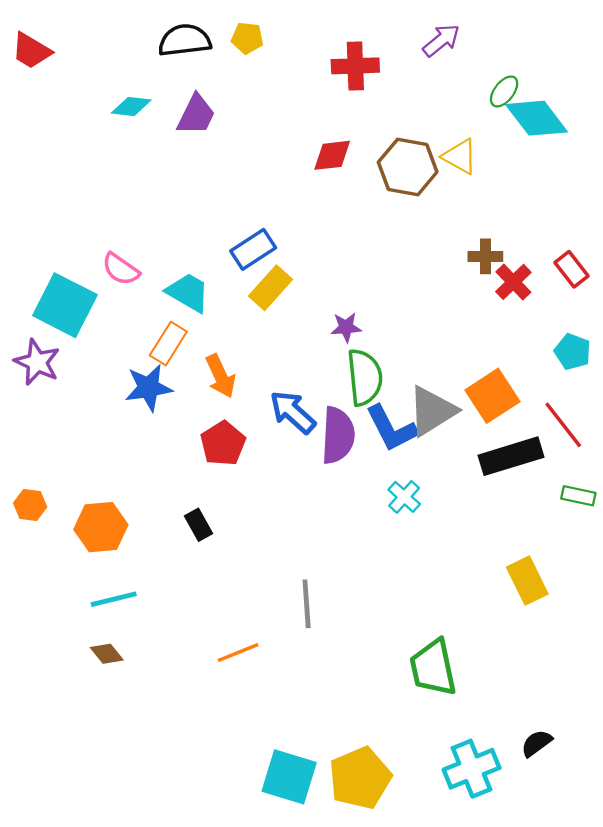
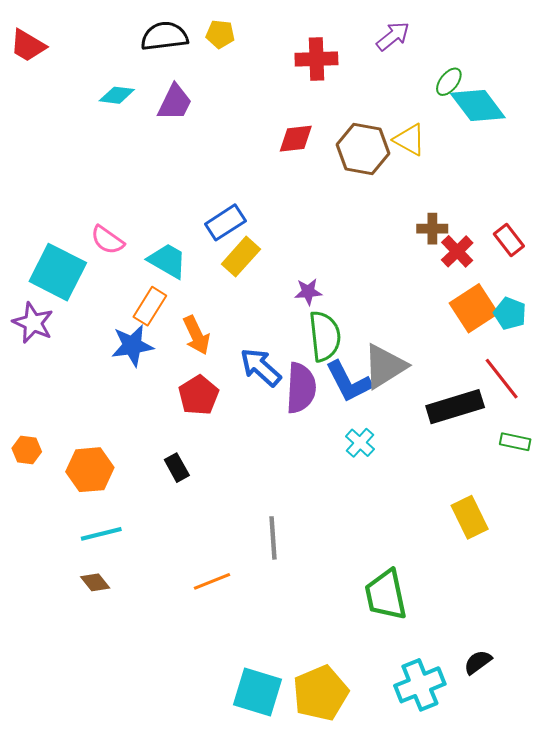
orange square: (492, 396) -> (474, 308), moved

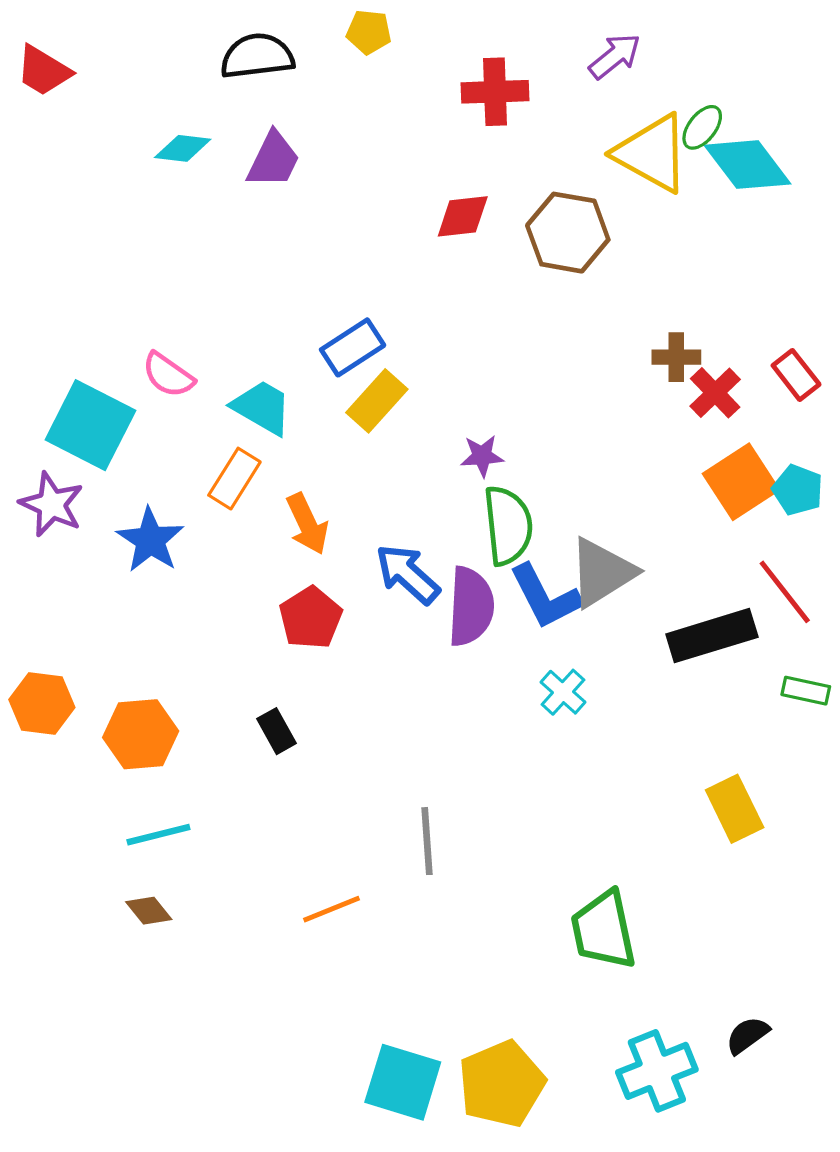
yellow pentagon: (220, 34) -> (369, 32), moved
yellow triangle: (410, 140) -> (652, 153), moved, size x1.6
blue star: (132, 346) -> (150, 540), moved, turned -30
orange hexagon: (27, 450) -> (42, 704), size x1.4

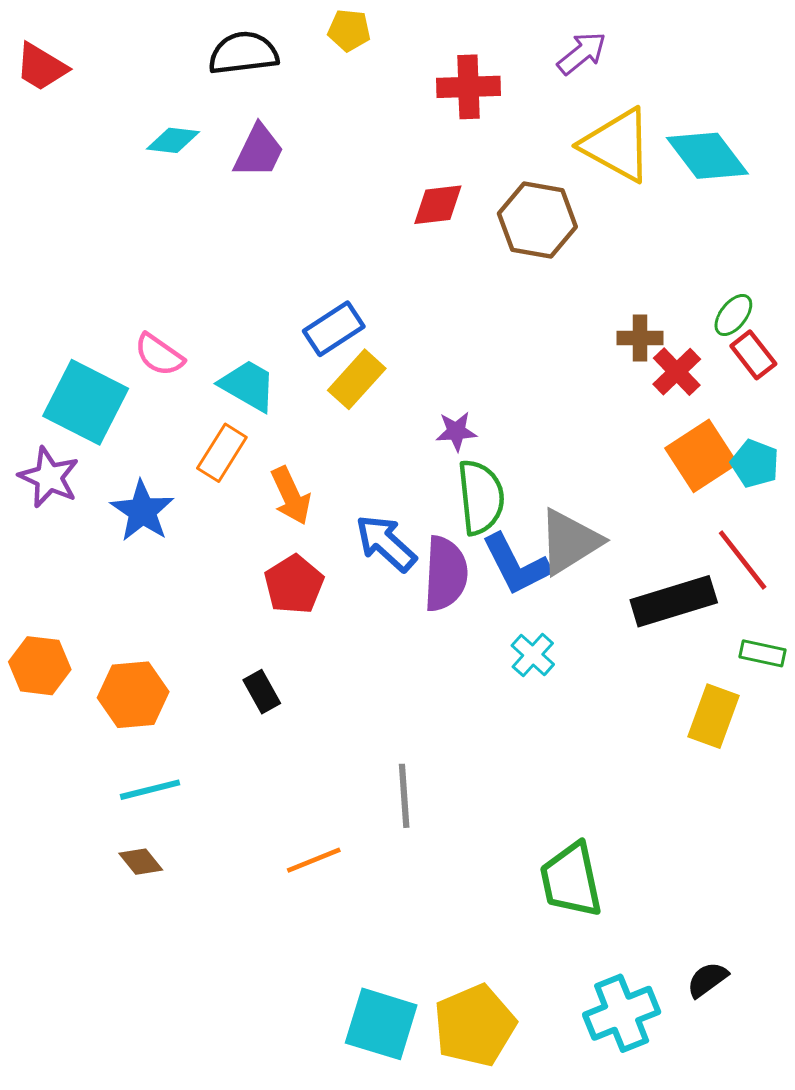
green ellipse: (702, 127) -> (733, 315), moved
yellow rectangle: (735, 809) -> (713, 716), moved, turned 46

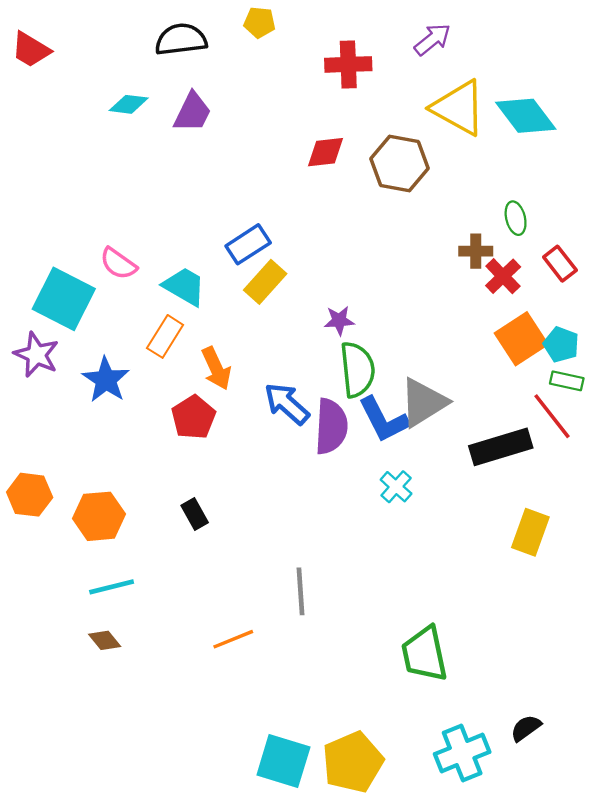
green ellipse: (733, 315) -> (516, 218), moved, turned -52
red pentagon: (294, 584) -> (193, 417), moved
green rectangle: (763, 653) -> (567, 381), moved

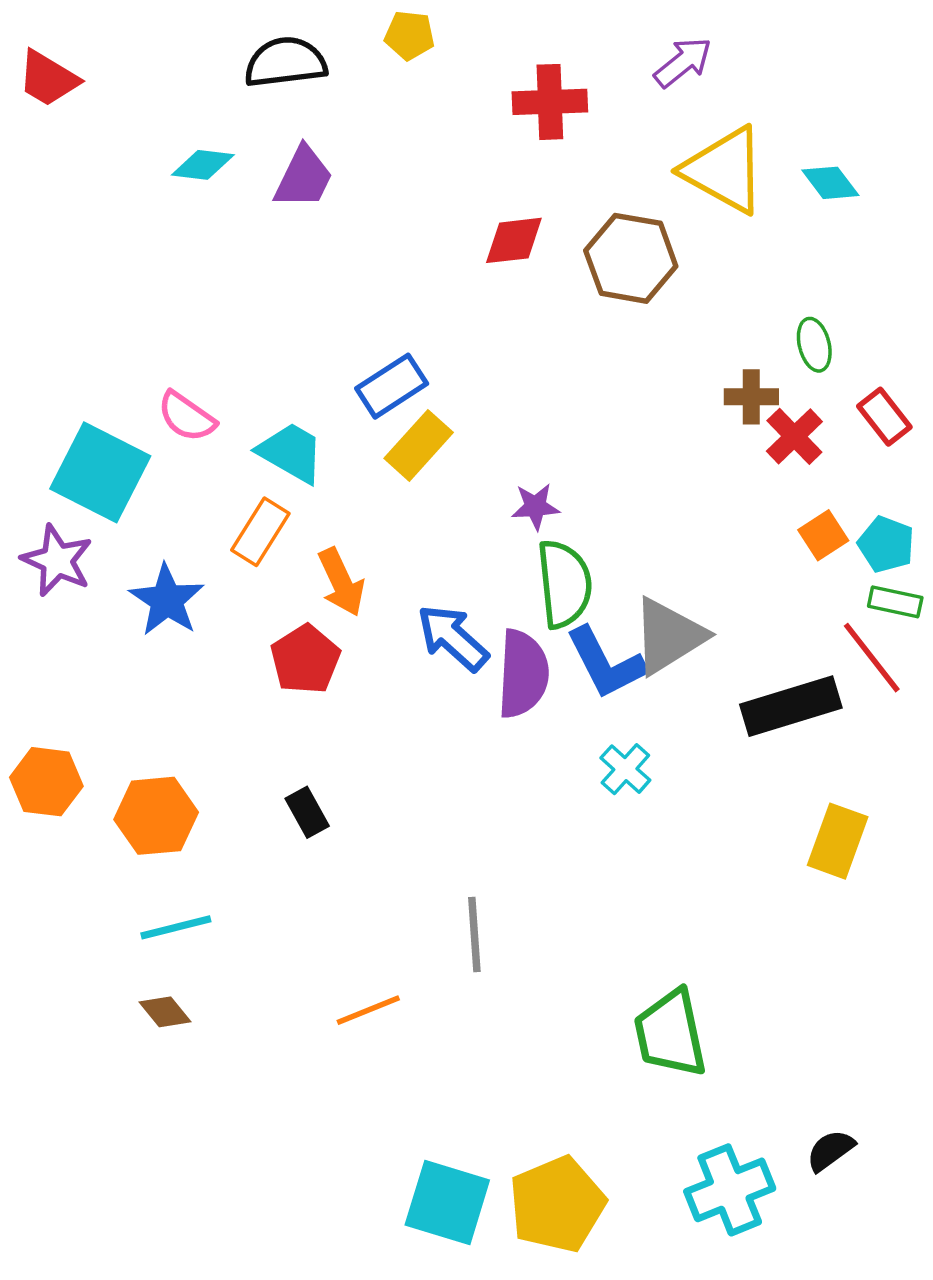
cyan diamond: (526, 116) -> (830, 183), size x0.6
orange square: (521, 339) -> (823, 535), size x0.6

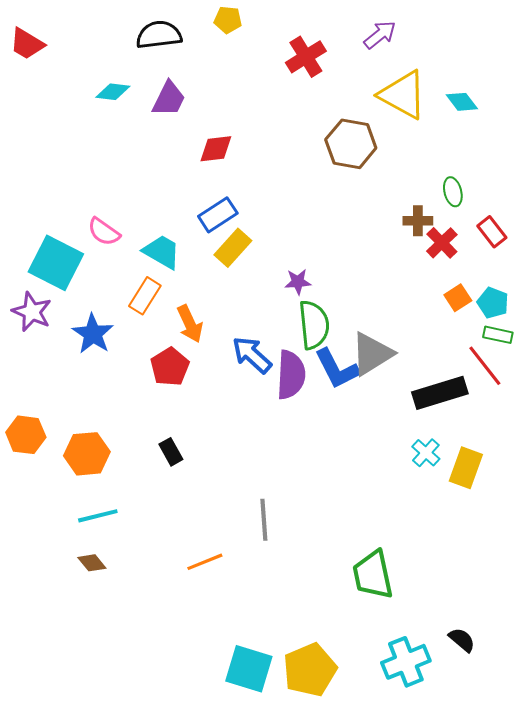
red cross: (550, 102) -> (306, 57), turned -30
red diamond: (514, 240) -> (216, 149), moved
cyan cross: (625, 769) -> (426, 453), moved
black semicircle: (830, 1150) -> (462, 640), turned 76

